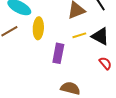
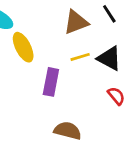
yellow ellipse: (38, 28) -> (23, 47), turned -30

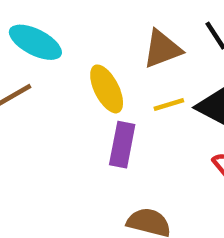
yellow ellipse: (23, 47) -> (107, 89), moved

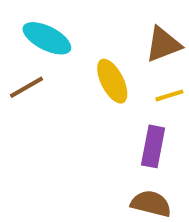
purple rectangle: (122, 145) -> (153, 146), moved

